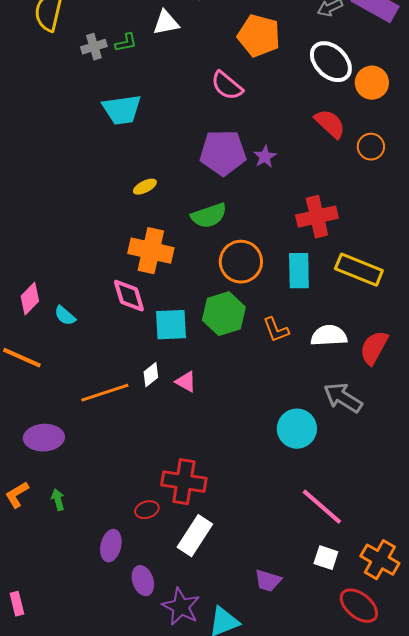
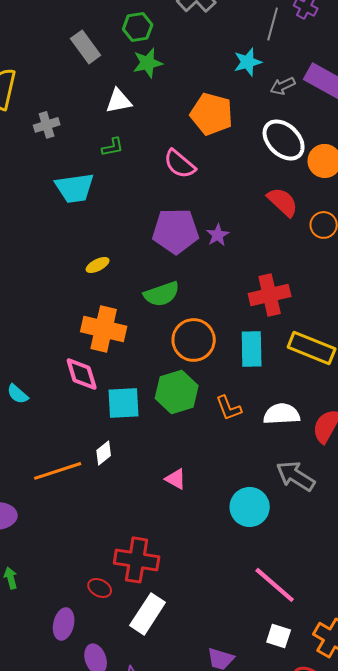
green L-shape: (126, 43) -> (113, 147), moved
pink triangle: (186, 382) -> (176, 479), moved
red ellipse: (147, 510) -> (100, 588), turned 45

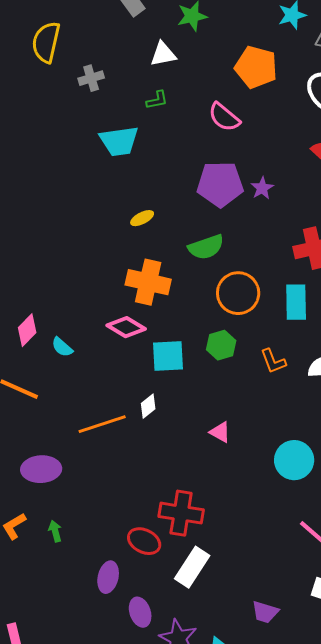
pink diamond: (82, 374) -> (126, 327), turned -42
green hexagon: (177, 392) -> (221, 345), size x0.7
red ellipse: (100, 588) -> (144, 541), size x1.4

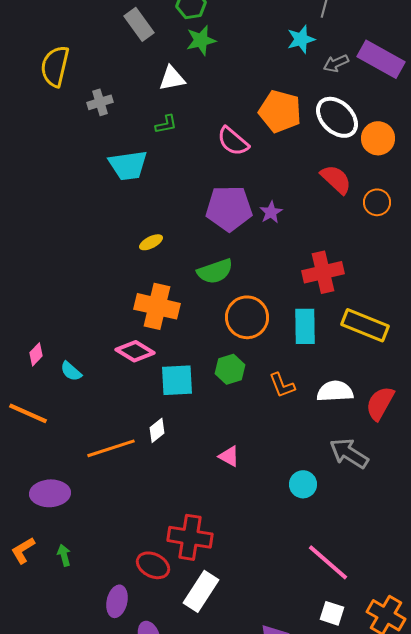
orange pentagon: (256, 67) -> (280, 111), moved
pink diamond: (27, 330) -> (36, 354), size x0.7
cyan circle: (294, 460) -> (303, 484), size x0.7

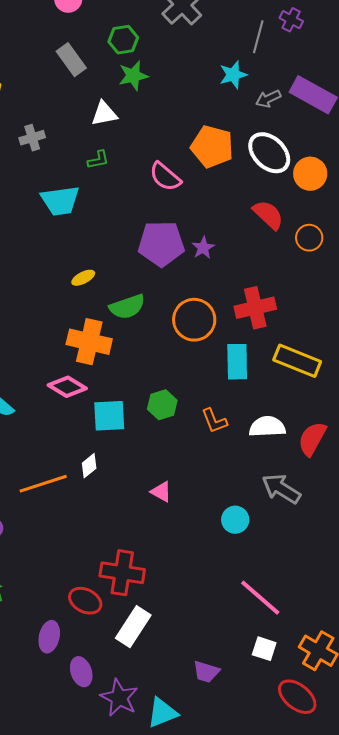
green semicircle: (215, 271) -> (127, 307), moved
orange circle: (247, 317) -> (194, 320), moved

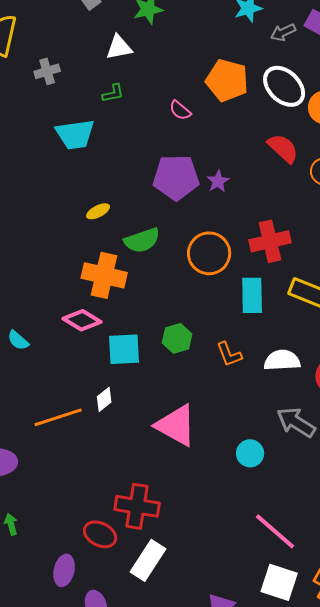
pink semicircle: (165, 177) -> (180, 110), size x0.7
pink triangle: (161, 492) -> (176, 425), size x2.0
white square: (264, 649) -> (279, 582), size x1.5

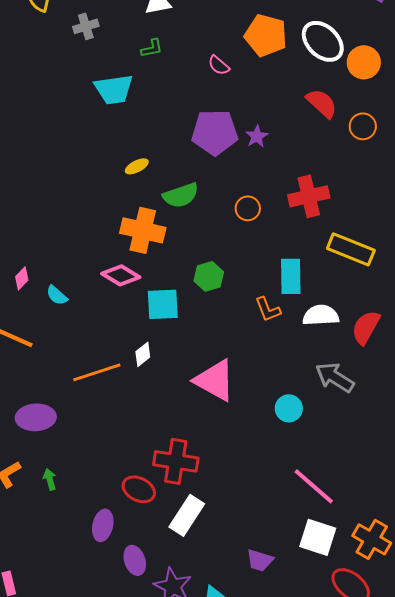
orange circle: (209, 253) -> (248, 208), size x0.6
cyan rectangle: (252, 295) -> (291, 276), moved
green hexagon: (177, 338) -> (209, 276), moved

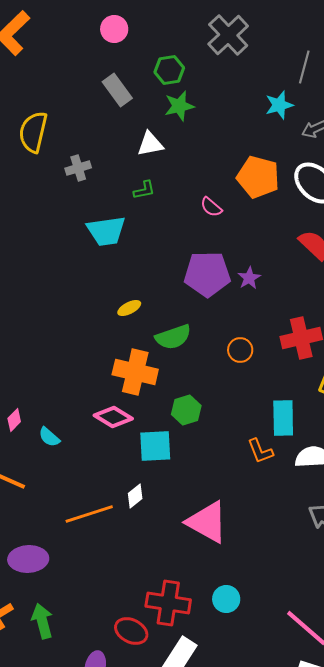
green hexagon: (209, 276) -> (186, 410), moved
cyan circle: (289, 408) -> (226, 599), moved
green arrow: (50, 479) -> (42, 621), size x1.6

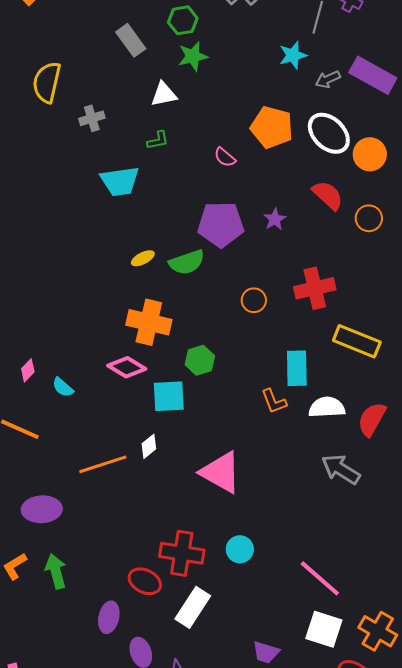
purple star: (249, 278) -> (275, 219), moved
green semicircle: (173, 337) -> (187, 262), moved

